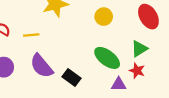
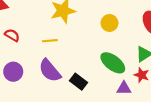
yellow line: (31, 35) -> (50, 41), moved

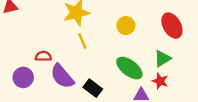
red semicircle: (12, 35) -> (43, 56), moved, turned -32
yellow line: (50, 41) -> (82, 41), moved, turned 72

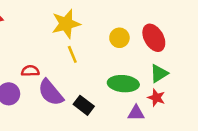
red ellipse: (172, 26) -> (154, 38), moved
green ellipse: (129, 68) -> (123, 84), turned -32

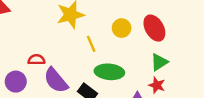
yellow line: (72, 54) -> (91, 44), moved
green ellipse: (123, 84) -> (109, 72), moved

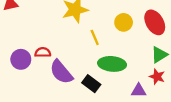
purple circle: (16, 82) -> (21, 59), moved

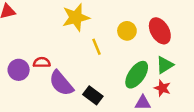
green ellipse: (112, 64) -> (137, 75), moved, turned -60

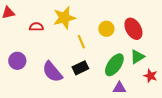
red semicircle: (42, 63) -> (36, 27), moved
red star: (162, 88) -> (150, 76), moved
black rectangle: (93, 95) -> (80, 68), moved, turned -63

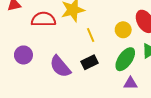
red semicircle: (36, 27) -> (43, 19), size x1.6
yellow circle: (106, 29) -> (123, 30), moved

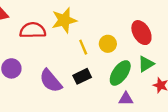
yellow circle: (123, 30) -> (108, 44), moved

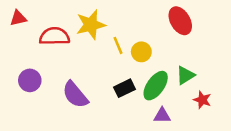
red ellipse: (141, 33) -> (180, 21), moved
yellow line: (83, 47) -> (118, 45), moved
black rectangle: (82, 76) -> (124, 88), moved

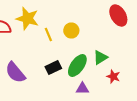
red ellipse: (180, 21) -> (118, 16), moved
yellow star: (91, 25) -> (27, 18), turned 30
yellow circle: (141, 52) -> (71, 30), moved

